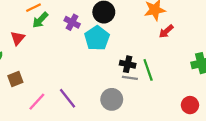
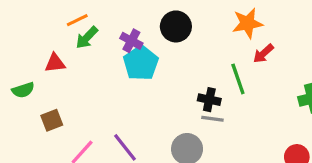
red triangle: (18, 38) -> (55, 63), turned 42
cyan pentagon: (97, 38) -> (141, 63), moved
green line: (148, 70) -> (238, 79), moved

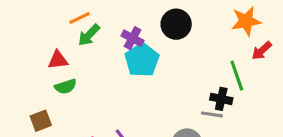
green semicircle: (23, 90) -> (66, 86), moved
black cross: (209, 100) -> (221, 99), moved
brown square: (52, 120) -> (41, 121), moved

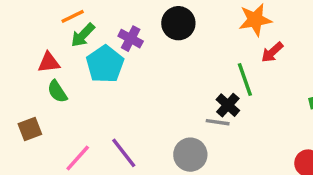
cyan pentagon: (142, 60) -> (105, 64), moved
green semicircle: (66, 86) -> (57, 91), turned 75
black cross: (221, 99) -> (228, 105), turned 30

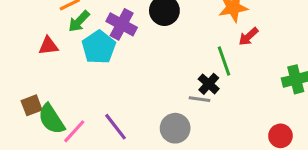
purple cross: (131, 39) -> (122, 24), size x1.4
green semicircle: (57, 91) -> (51, 119), moved, size x1.5

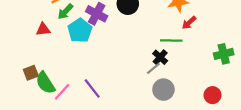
green line: (224, 61) -> (171, 41), turned -70
gray line: (200, 99) -> (153, 68), turned -48
gray circle: (175, 128) -> (163, 90), moved

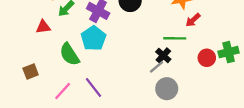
cyan pentagon: (80, 30) -> (94, 38), moved
green semicircle: (45, 83) -> (69, 54), moved
red circle: (213, 95) -> (207, 58), moved

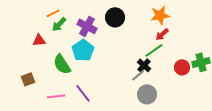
red arrow: (193, 20) -> (162, 34), moved
green line: (175, 38) -> (154, 50), turned -36
pink line: (63, 91) -> (56, 96), turned 42

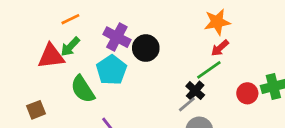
black circle: (115, 17) -> (146, 48), moved
green arrow: (59, 24) -> (70, 47), moved
red triangle: (39, 40) -> (51, 56), size x1.5

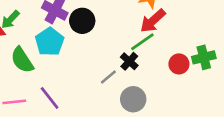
red arrow: (220, 48) -> (153, 21), size x1.5
gray line: (187, 104) -> (108, 77), moved

